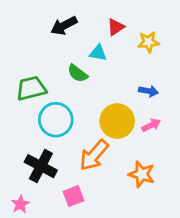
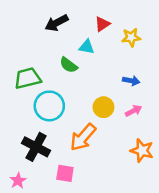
yellow circle: (117, 121) -> (103, 107), size x0.7
orange star: (142, 174) -> (142, 150), moved
pink square: (74, 196) -> (65, 173), turned 30

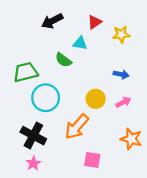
pink square: (65, 173) -> (92, 160), moved
pink star: (18, 181) -> (33, 163), moved

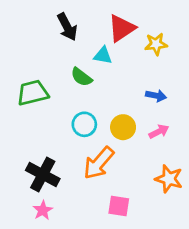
black arrow: (52, 21) -> (67, 27), turned -90
red triangle: (95, 22) -> (122, 28), size x1.5
cyan circle: (46, 98) -> (84, 124), moved, size x0.7

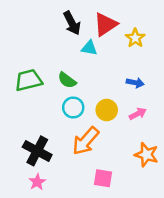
black arrow: (67, 27) -> (72, 23), moved
yellow star: (156, 44) -> (135, 38), turned -30
green semicircle: (81, 77) -> (67, 80), moved

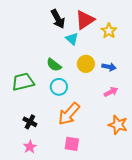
cyan triangle: (89, 48) -> (72, 39), turned 32
green trapezoid: (29, 80) -> (23, 82), moved
yellow circle: (107, 110) -> (86, 64), moved
black cross: (37, 151) -> (30, 122), size x0.6
pink square: (103, 178) -> (72, 144), moved

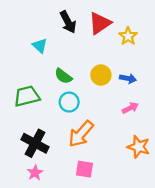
cyan triangle: (72, 39) -> (40, 46), moved
black cross: (30, 122) -> (35, 143), size x1.6

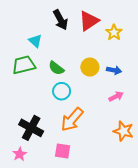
green trapezoid: (27, 96) -> (24, 65), moved
pink square: (84, 169) -> (63, 151), moved
pink star: (35, 173) -> (20, 154), moved

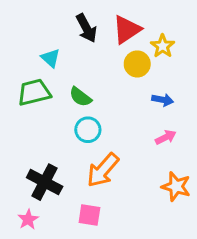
yellow circle: (90, 67) -> (137, 64), moved

